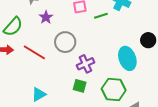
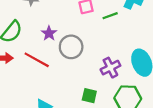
purple star: (46, 17) -> (49, 33), moved
purple cross: (85, 64) -> (110, 68), moved

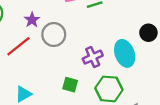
red line: (37, 60) -> (18, 46), turned -70

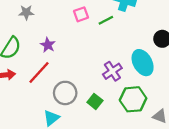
gray circle: (54, 35) -> (65, 93), moved
green square: (70, 85) -> (95, 101), turned 32

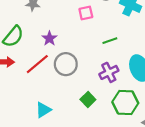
green line: (106, 20) -> (110, 41), moved
gray circle: (65, 93) -> (66, 64), moved

